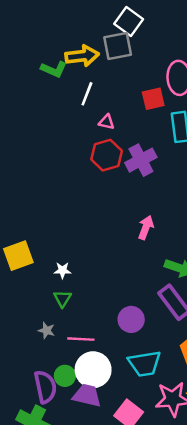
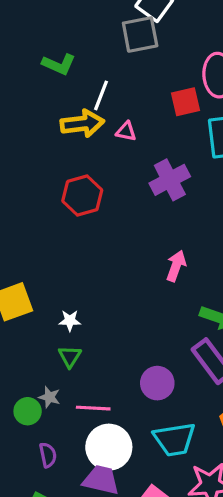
yellow arrow: (82, 56) -> (82, 124), moved
red hexagon: (107, 155) -> (82, 195), moved
green circle: (65, 376) -> (28, 411), moved
purple semicircle: (45, 387) -> (48, 455), moved, size x0.6

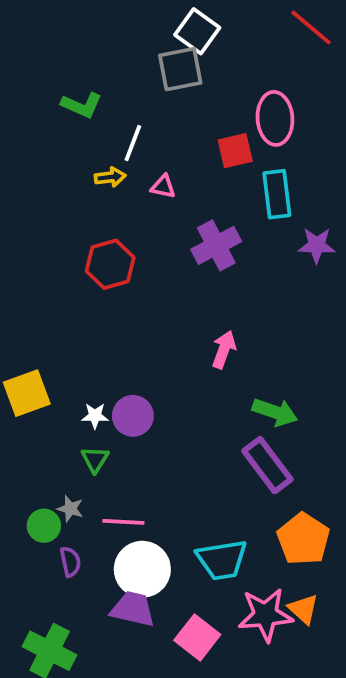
yellow arrow: (82, 124) -> (110, 177), size x0.6
purple circle: (157, 383) -> (133, 416), moved
purple semicircle: (48, 455) -> (70, 562), moved

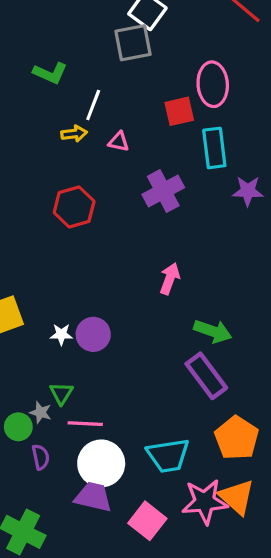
green triangle: (95, 459) -> (61, 393), moved
orange triangle: (303, 609) -> (237, 497), size x1.4

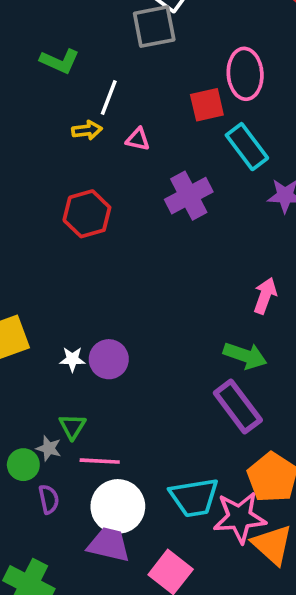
cyan rectangle: (214, 148) -> (247, 147), turned -30
pink arrow: (170, 279) -> (265, 296), moved
pink star: (205, 502) -> (240, 517), moved

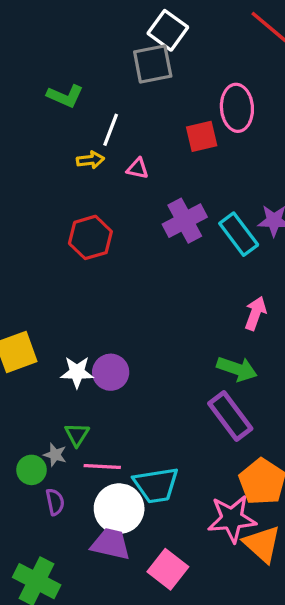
cyan rectangle: (247, 147) -> (239, 234), moved
white star: (72, 359) -> (77, 372), size x1.4
cyan trapezoid: (194, 497) -> (156, 485), moved

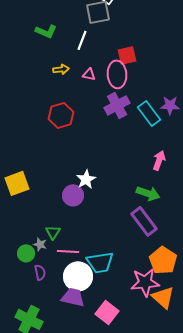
pink ellipse: (237, 108) -> (117, 74), moved
white line: (111, 130) -> (82, 40), moved
white star: (77, 372) -> (86, 179), moved, turned -30

